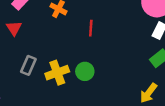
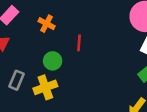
green circle: (85, 71) -> (53, 61), moved

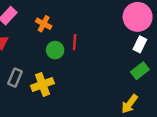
green circle: (53, 61) -> (55, 50), moved

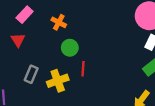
red line: (75, 42) -> (83, 69), moved

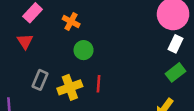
red line: (83, 69) -> (98, 84), moved

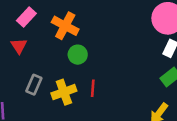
orange cross: (71, 22) -> (65, 26), size x1.5

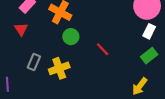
red line: (93, 88) -> (103, 49), moved, turned -48

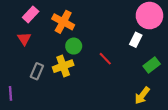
white rectangle: (149, 31) -> (136, 40), moved
yellow cross: (59, 68) -> (63, 66), moved

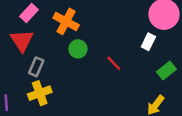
red triangle: (24, 39) -> (22, 41), size x1.5
yellow cross: (63, 66) -> (40, 93), moved
gray rectangle: (37, 71) -> (36, 67), moved

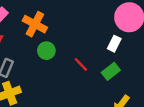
green rectangle: (166, 70) -> (111, 71), moved

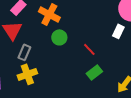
green rectangle: (111, 71) -> (94, 72), moved

